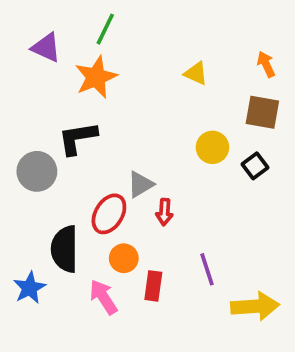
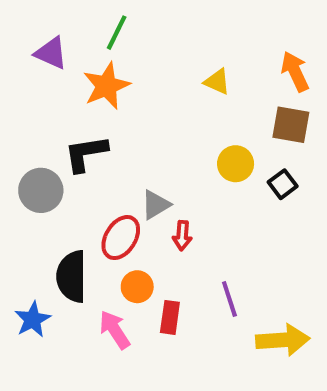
orange arrow: (266, 64) -> (295, 71), size x1.4

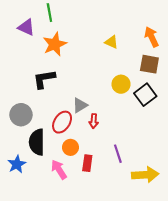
green line: (117, 33) -> (49, 13), moved, turned -36
black square: (283, 184) -> (145, 95), size x1.5
gray circle: (41, 190) -> (21, 115), moved

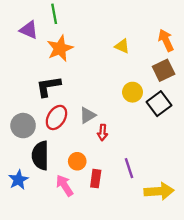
brown square: (149, 64) -> (164, 70), turned -36
red ellipse: (62, 122) -> (56, 117), moved

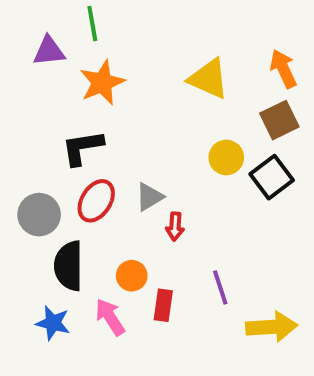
purple triangle: (29, 30) -> (49, 51), turned -30
yellow triangle: (122, 46) -> (209, 79), size x1.6
blue star: (18, 180) -> (53, 323), moved, turned -30

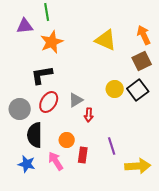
yellow circle: (226, 157) -> (115, 89), moved

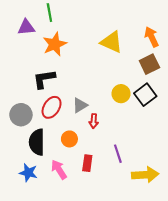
orange circle: (67, 140) -> (69, 139), moved

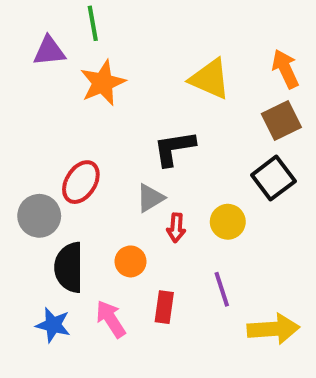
black L-shape: (44, 79) -> (174, 148), moved
yellow circle: (121, 94) -> (228, 222), moved
red ellipse: (52, 107) -> (81, 182), moved

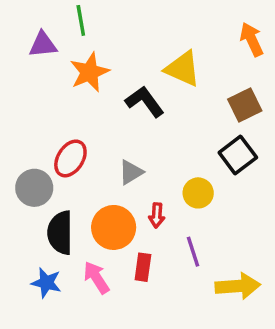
orange arrow: (285, 69) -> (252, 39), moved
black L-shape: (174, 148) -> (145, 102), moved, turned 63
red arrow: (176, 228) -> (157, 215), moved
orange circle: (131, 261) -> (114, 227), size x1.6

